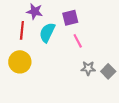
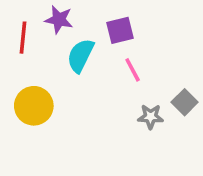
red line: (22, 30) -> (23, 38), moved
gray square: (108, 71) -> (185, 102), moved

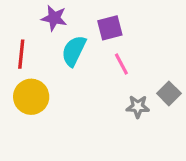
red line: (23, 38) -> (21, 54), moved

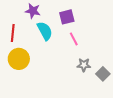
cyan semicircle: (74, 51) -> (45, 31), turned 126
gray square: (169, 93) -> (103, 74), moved

